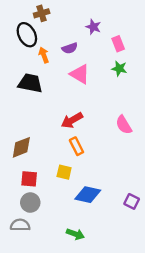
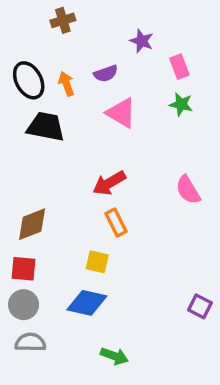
black ellipse: (27, 35) -> (29, 80), moved
red square: (29, 179) -> (24, 269), moved
blue diamond: (88, 195) -> (87, 303), moved
gray circle: (30, 203) -> (24, 305), moved

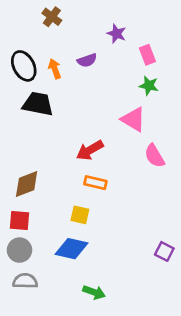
brown cross: (63, 20) -> (52, 17), turned -36
pink triangle: (121, 113) -> (133, 119), moved
orange rectangle: (116, 222) -> (95, 183), turned -50

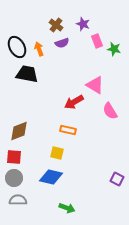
brown cross: (52, 17) -> (56, 25), moved
pink rectangle: (147, 55) -> (97, 41), moved
green star: (149, 86) -> (114, 49), moved
red arrow: (90, 150) -> (74, 102), moved

